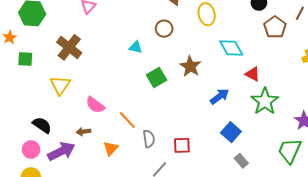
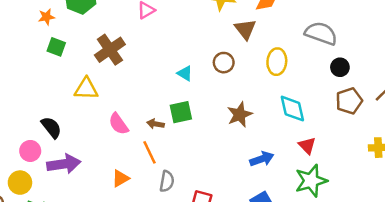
green square: (157, 77) -> (181, 112), moved
yellow triangle: (60, 85) -> (86, 89), turned 40
brown arrow: (83, 132) -> (155, 124), moved

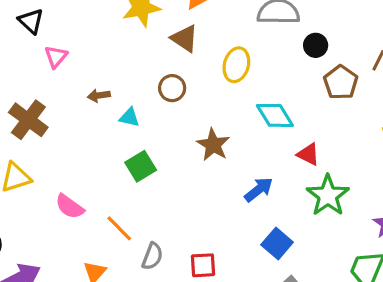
yellow ellipse: (277, 62) -> (236, 65), turned 30
brown arrow: (155, 124) -> (99, 95), moved
gray semicircle: (167, 181) -> (152, 256), turned 30

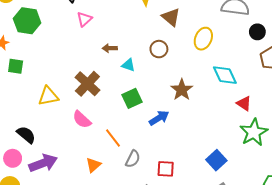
brown cross: (28, 120) -> (87, 84), moved
blue arrow: (259, 189) -> (159, 118), moved

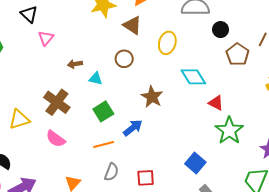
orange line: (113, 138) -> (104, 145), moved, turned -60

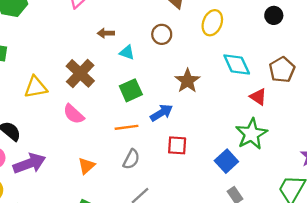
brown pentagon: (238, 54) -> (282, 70), moved
green star: (229, 130) -> (251, 134), moved
red square: (146, 178) -> (177, 145), moved

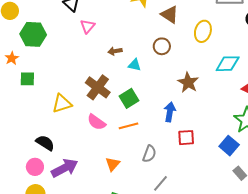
cyan diamond: (237, 64) -> (228, 64), turned -60
green square: (131, 90) -> (129, 98), moved
blue arrow: (161, 113) -> (170, 112), turned -42
orange line: (126, 127) -> (128, 126), moved

